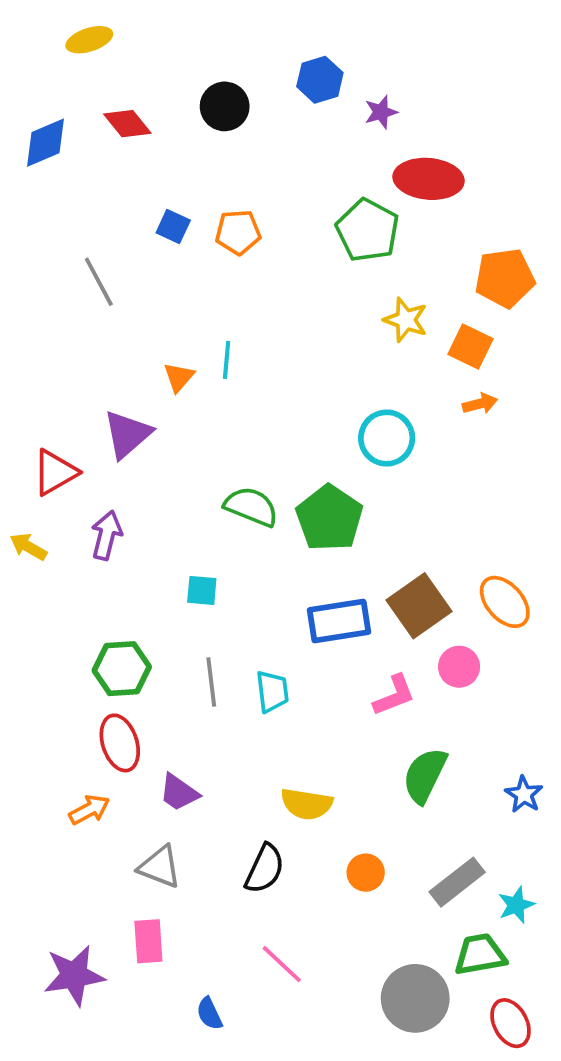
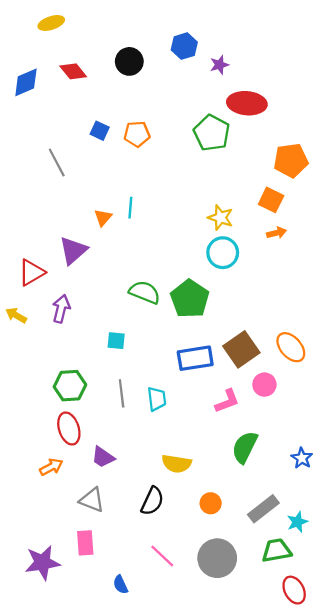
yellow star: (406, 320) -> (220, 218), moved
gray circle: (415, 998) -> (217, 558), moved

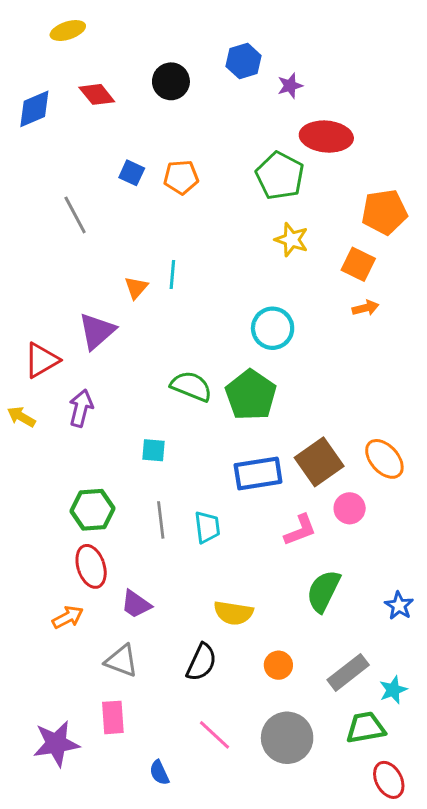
yellow star: (220, 218) -> (291, 240), moved
cyan circle: (223, 253) -> (273, 328), moved

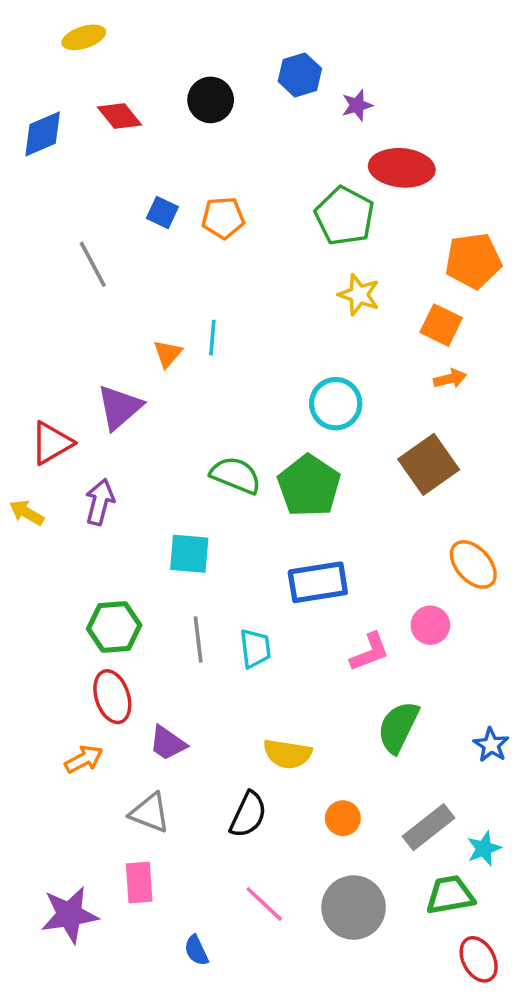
cyan square: (153, 450) -> (189, 554), size x1.4
brown square: (319, 462) -> (429, 464), moved

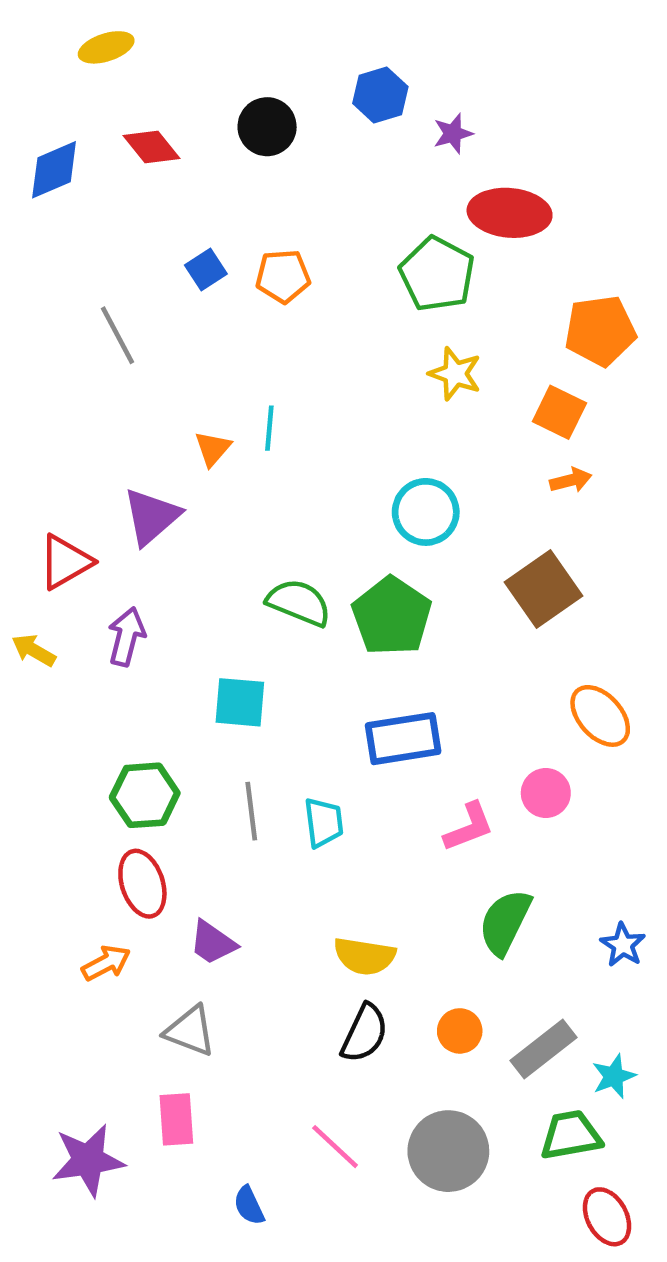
blue square: (162, 212) -> (206, 269), turned 32
black semicircle: (248, 815) -> (365, 1033), moved
orange circle: (343, 818) -> (460, 1031), moved

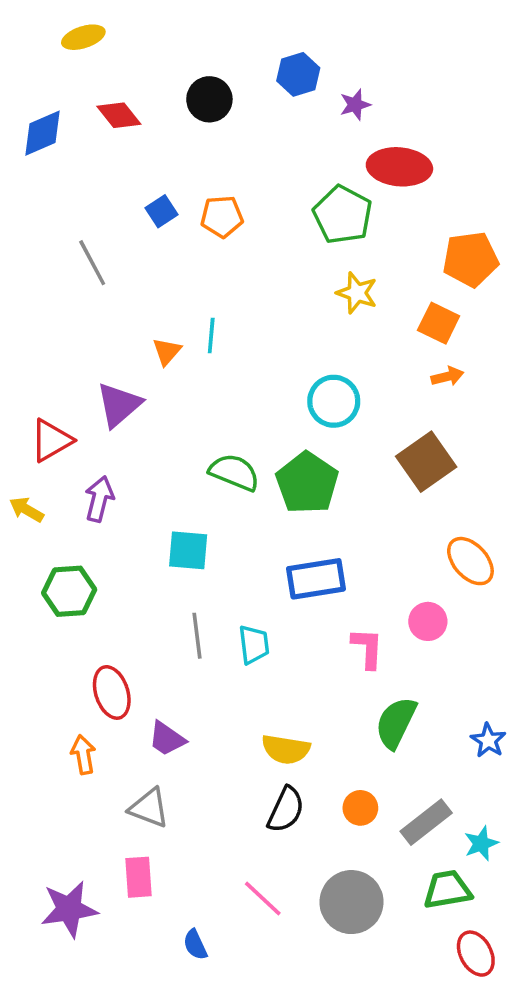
green hexagon: (145, 795) -> (69, 591), moved
pink L-shape: (469, 827) -> (367, 648), turned -66
orange arrow: (106, 963) -> (83, 755), turned -72

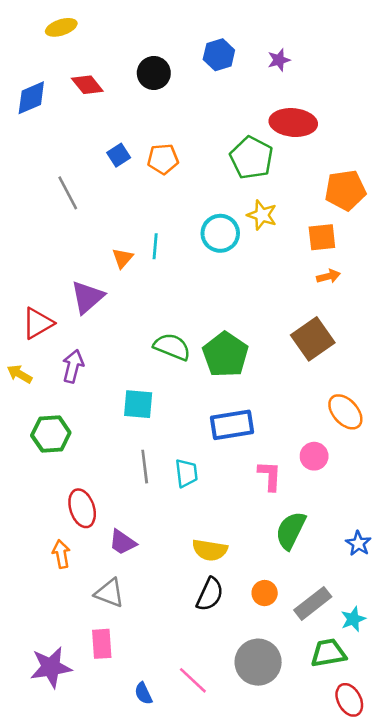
purple star: (355, 105) -> (279, 60), moved
orange square: (439, 323) -> (322, 237), turned -32
cyan circle: (334, 401) -> (220, 233), moved
pink line: (263, 898) -> (193, 680), moved

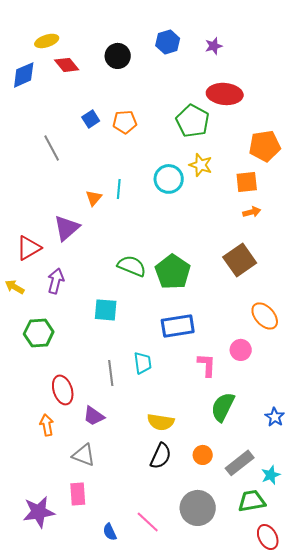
yellow ellipse: (61, 27) -> (47, 41), moved
gray line: (145, 467) -> (111, 373), moved

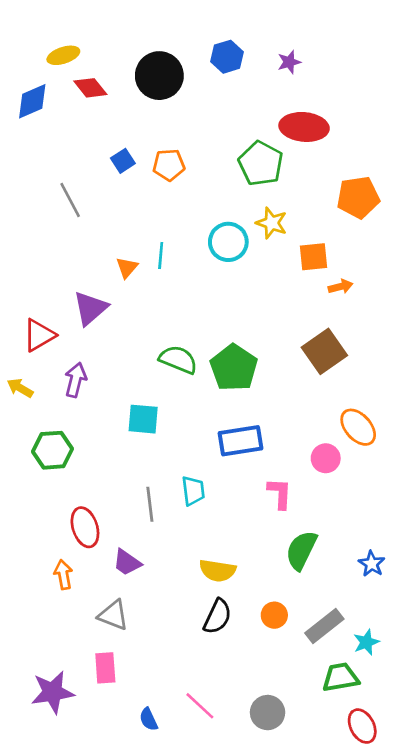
black circle: (118, 56) -> (159, 76), size x1.4
orange square: (247, 182) -> (314, 257), moved
pink circle: (241, 350) -> (326, 458), moved
gray circle: (198, 508) -> (268, 713), moved, size x0.7

